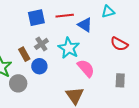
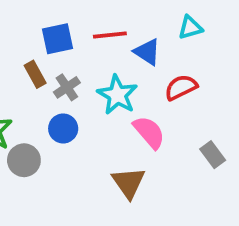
red semicircle: (119, 44) -> (181, 87), moved, turned 126
brown rectangle: (24, 54) -> (35, 74), moved
gray rectangle: (120, 80) -> (213, 155), turned -40

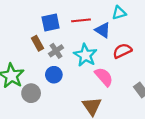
cyan triangle: (190, 28) -> (119, 13), moved

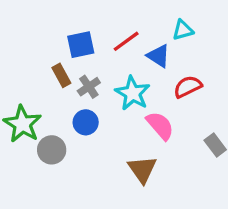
red line: (81, 20) -> (126, 41), turned -30

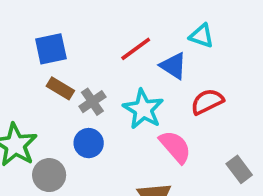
cyan triangle: (183, 30) -> (202, 36), turned 35
blue square: (81, 45) -> (51, 49), moved
brown rectangle: (61, 75) -> (60, 88), turned -30

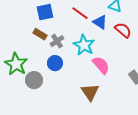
blue square: (51, 49) -> (45, 12), moved
red line: (136, 49) -> (80, 13), turned 72
red semicircle: (207, 102) -> (123, 30), moved, turned 66

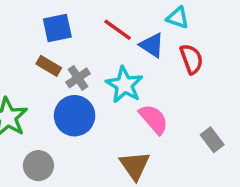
red semicircle: (123, 30) -> (191, 59), turned 30
blue circle: (55, 63) -> (75, 116), size x1.5
gray circle: (34, 80) -> (38, 166), moved

